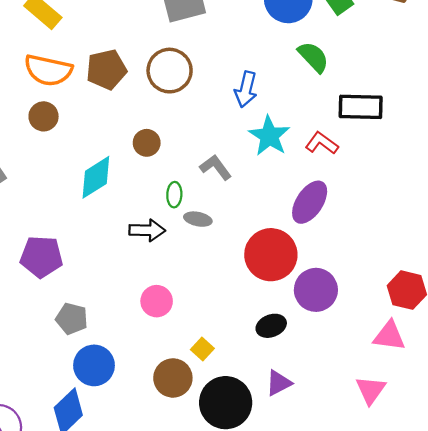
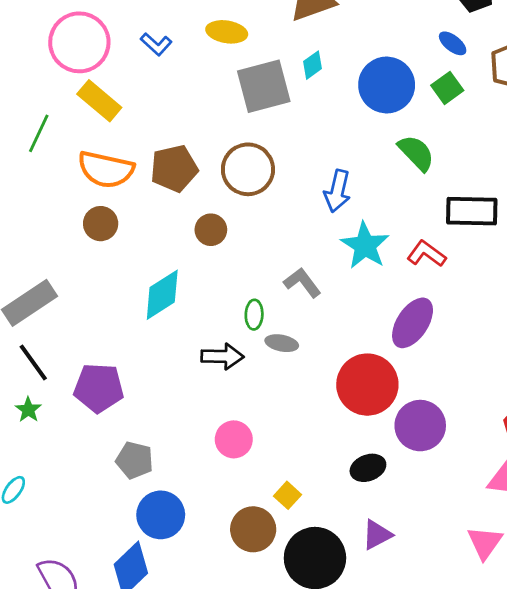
brown circle: (147, 143) -> (211, 230), moved

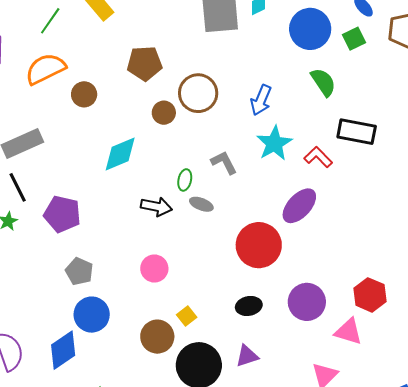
orange semicircle: (106, 169) -> (45, 69), moved, turned 132
brown circle: (248, 169) -> (198, 93), moved
purple circle: (420, 426) -> (307, 302), moved

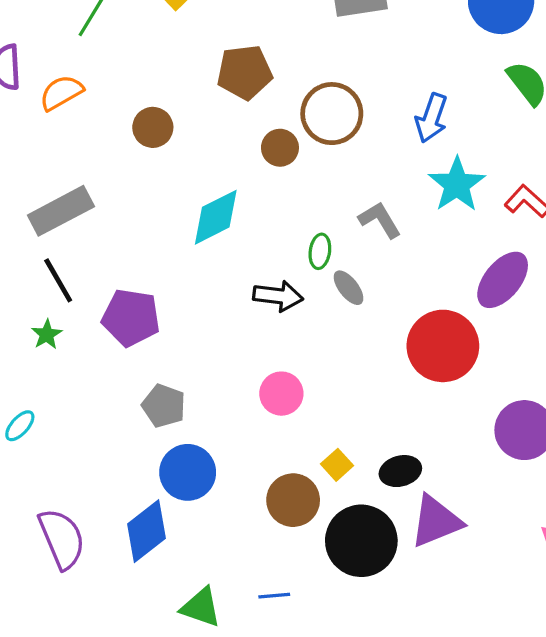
orange semicircle: (45, 69) -> (61, 93), moved, size x0.7
gray ellipse: (201, 204) -> (349, 288), turned 35
black ellipse: (249, 306) -> (400, 471), moved
purple triangle: (247, 356) -> (436, 521), size x1.5

